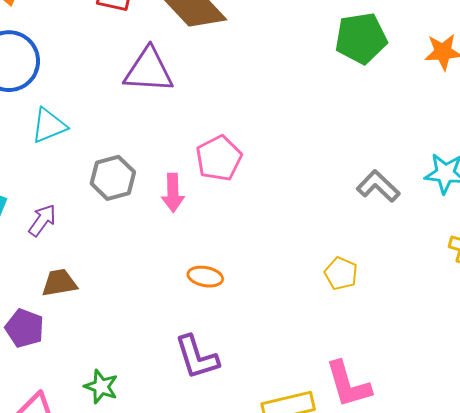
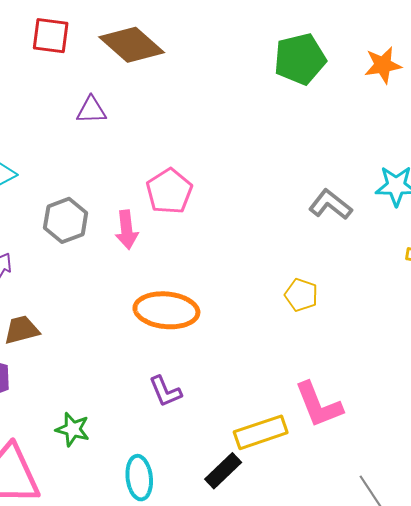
purple triangle: (149, 70) -> (91, 110), size x0.6
orange ellipse: (205, 277) -> (166, 310), size x1.8
purple L-shape: (197, 357) -> (165, 391), size x0.7

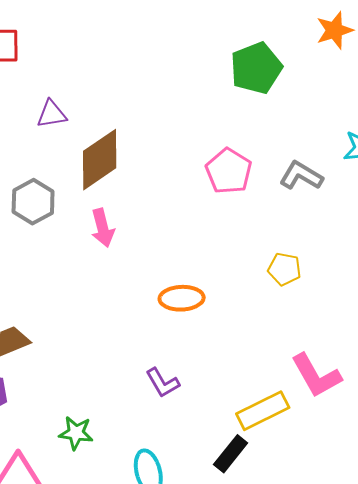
brown diamond: (132, 45) -> (100, 160), moved, turned -68
green pentagon: (300, 59) -> (256, 68), moved
pink pentagon: (169, 191) -> (229, 171), moved
gray hexagon: (66, 220) -> (33, 202), moved
orange ellipse: (166, 310) -> (182, 298), moved, size x0.7

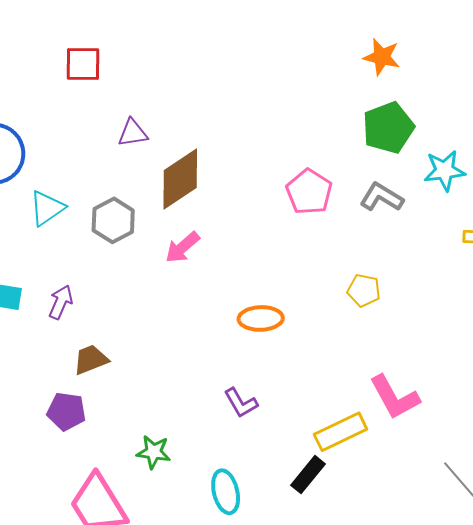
orange star: (335, 30) -> (382, 57), moved, turned 30
green pentagon: (256, 68) -> (388, 128), moved
pink arrow: (103, 228) -> (182, 247), turned 63

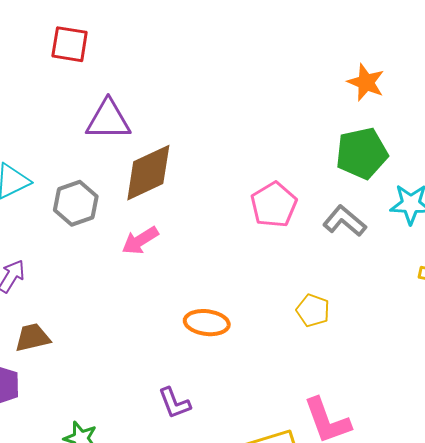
purple triangle: (133, 133) -> (108, 120), size x1.5

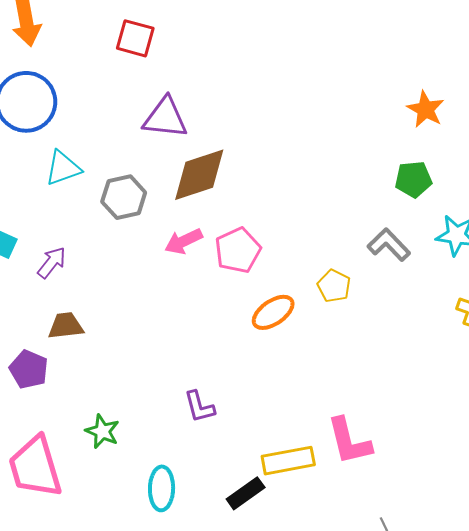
green pentagon: (362, 153) -> (413, 179), size x0.7
pink pentagon: (274, 205) -> (238, 250), moved
yellow pentagon: (313, 310) -> (334, 286), moved
orange ellipse: (207, 323) -> (273, 312), moved, turned -48

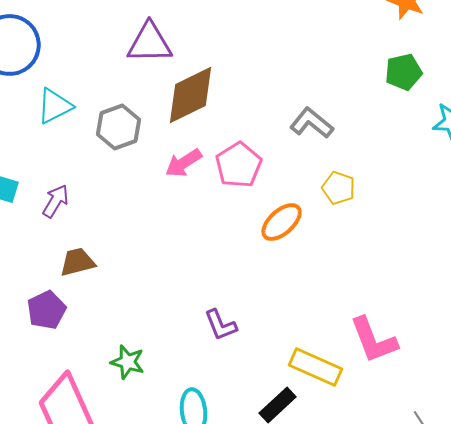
gray L-shape: (389, 245) -> (312, 123), moved
purple pentagon: (29, 369) -> (47, 310), turned 30
yellow rectangle: (288, 461) -> (316, 367), turned 42

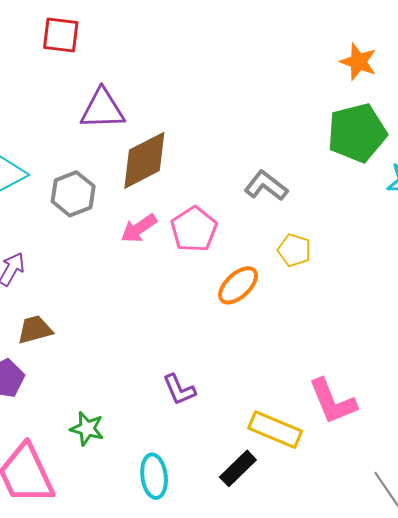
green pentagon: (404, 72) -> (357, 133), size x1.6

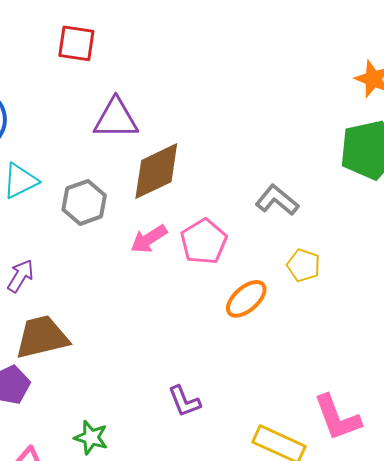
brown trapezoid: (35, 330) -> (42, 337), size x1.5

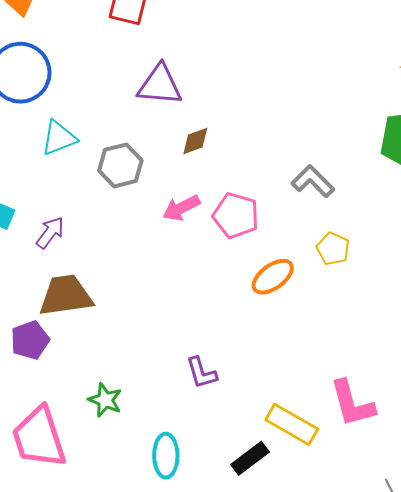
brown diamond: (156, 171) -> (195, 141), size x0.5
pink pentagon: (204, 242) -> (236, 216), turned -30

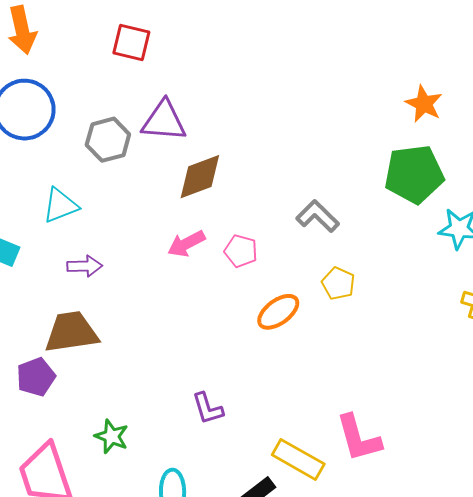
cyan triangle: (59, 138) -> (60, 205), moved
brown diamond: (195, 141) -> (200, 177), size x1.6
gray hexagon: (120, 165) -> (108, 140), moved
pink pentagon: (236, 216) -> (241, 251), size x0.7
purple arrow: (50, 233) -> (85, 266), moved, turned 52

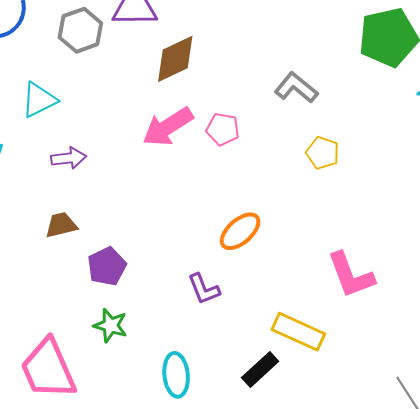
pink arrow: (186, 244) -> (168, 127), size x1.4
orange ellipse: (278, 312) -> (240, 231), moved
brown trapezoid: (71, 332) -> (61, 225), size x0.6
purple pentagon: (36, 377) -> (107, 266), moved
pink L-shape: (359, 438) -> (351, 275), moved

